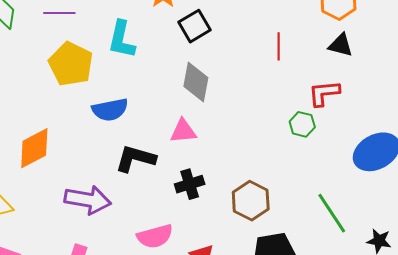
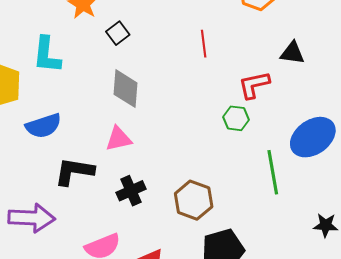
black square: (194, 26) -> (118, 33), size x0.7
black triangle: (341, 45) -> (292, 53), moved
green line: (332, 213) -> (273, 172), moved, turned 30

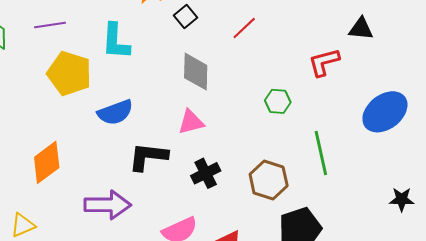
red line: (204, 44) -> (244, 28), moved, turned 56
green hexagon: (236, 118) -> (278, 101), moved
green line: (273, 172) -> (321, 153), moved

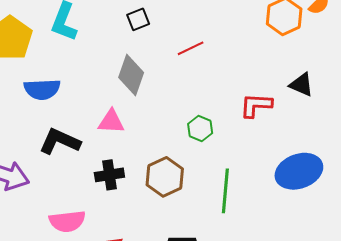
brown hexagon: (269, 180) -> (165, 177), moved

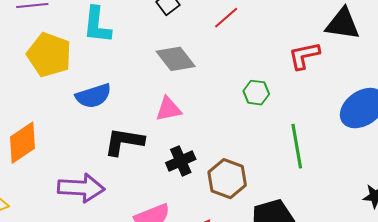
gray diamond: (131, 75) -> (176, 59), turned -42
black triangle: (301, 85) -> (343, 24), size x1.4
brown hexagon: (165, 177) -> (227, 179), moved

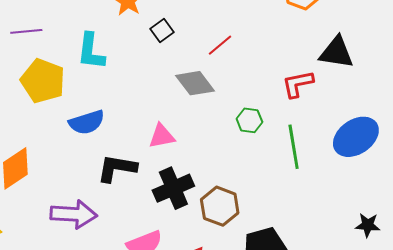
gray diamond: (176, 59) -> (195, 83), moved
green line: (297, 146) -> (294, 147), moved
black cross: (181, 161) -> (173, 188), size x1.4

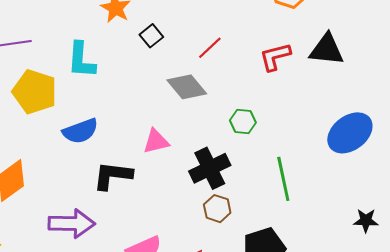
red L-shape: (298, 84) -> (275, 57), moved
green line: (294, 147) -> (283, 179), moved
black cross: (173, 188) -> (210, 168), moved
brown hexagon: (220, 206) -> (217, 209), size x0.7

